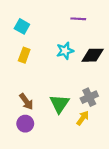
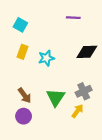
cyan star: (65, 51) -> (46, 58), moved

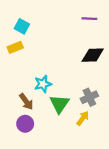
purple line: (73, 18) -> (89, 19), moved
yellow rectangle: (22, 52) -> (15, 47), moved, turned 48
cyan star: (46, 58) -> (43, 84), moved

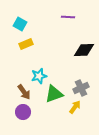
purple line: (89, 19) -> (68, 17), moved
yellow rectangle: (15, 47) -> (26, 44), moved
green triangle: (59, 104) -> (54, 94), turned 36

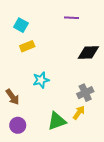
brown arrow: (24, 92) -> (12, 97), moved
green triangle: (54, 94) -> (57, 121), moved
purple circle: (23, 112) -> (18, 125), moved

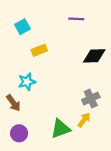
cyan square: (21, 25) -> (22, 27), turned 32
yellow rectangle: (27, 46) -> (39, 50), moved
cyan star: (41, 80) -> (27, 82), moved

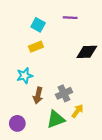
cyan square: (22, 27) -> (38, 25), moved, turned -32
gray cross: (91, 99) -> (64, 93), moved
brown arrow: (13, 103) -> (38, 95), moved, turned 49

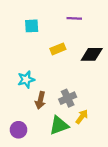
cyan square: (38, 25) -> (32, 26), moved, turned -32
yellow rectangle: (36, 47) -> (58, 49), moved

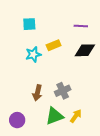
purple line: (74, 18) -> (81, 26), moved
cyan star: (26, 80) -> (33, 54), moved
yellow arrow: (82, 117) -> (76, 116), moved

